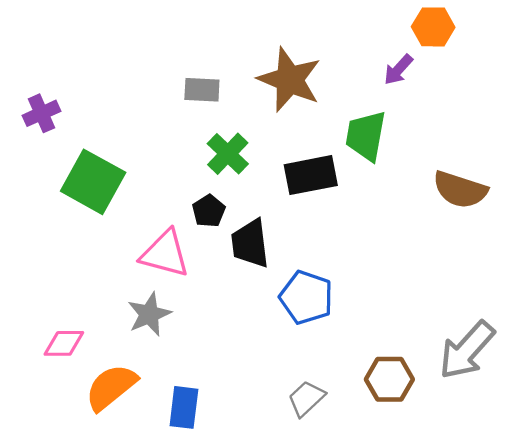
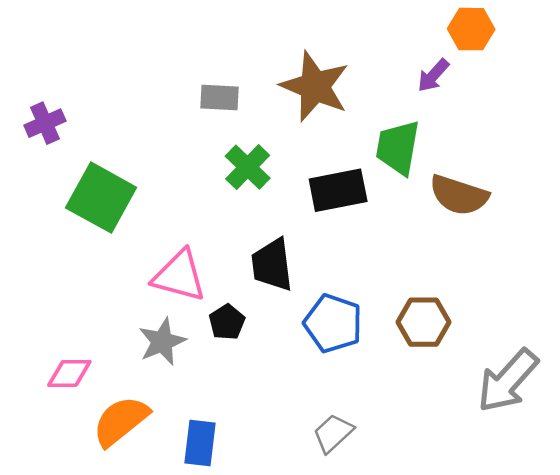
brown semicircle: (460, 190) -> (459, 195), moved
black pentagon: (209, 211) -> (227, 322), moved
brown hexagon: (389, 379) -> (423, 322), moved

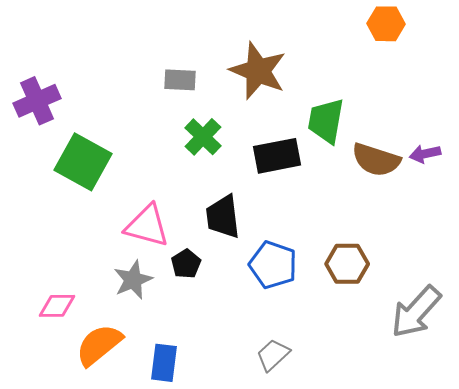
purple arrow: (433, 75) -> (425, 154), moved, turned 36
purple cross: (45, 123) -> (37, 101), size x1.4

